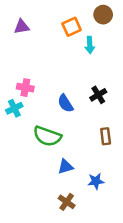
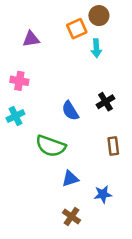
brown circle: (103, 15) -> (99, 16), moved
purple triangle: (22, 27) -> (31, 39), moved
pink cross: (25, 88) -> (19, 81), moved

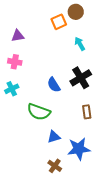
purple triangle: (31, 39) -> (18, 36), moved
cyan arrow: (96, 48) -> (80, 44), moved, turned 152
black cross: (105, 102) -> (81, 78), size x1.5
blue star: (103, 194) -> (79, 149), size x1.6

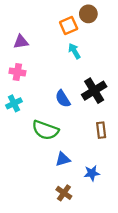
cyan arrow: (80, 44) -> (74, 51), moved
blue star: (79, 149) -> (92, 173), size x0.6

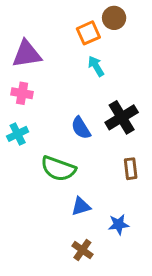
purple triangle: (21, 42) -> (27, 54), size x1.5

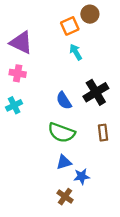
purple triangle: (27, 54) -> (21, 43), turned 35
green semicircle: (58, 169) -> (61, 133), moved
blue star: (119, 224) -> (82, 176), moved

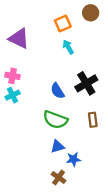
brown circle: (90, 14) -> (91, 13), moved
pink cross: (18, 73) -> (13, 76), moved

